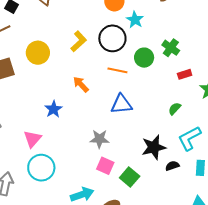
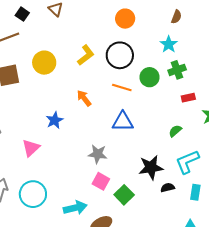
cyan star: (135, 20) -> (169, 44), moved
green cross: (171, 48) -> (177, 70), turned 30
cyan circle: (41, 168) -> (33, 194), moved

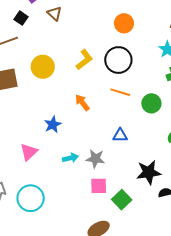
green circle: (149, 77) -> (151, 103), moved
blue triangle: (123, 122) -> (120, 135), moved, size x0.7
pink square: (101, 181) -> (99, 186), turned -30
cyan arrow: (75, 208) -> (70, 158), moved, size x0.7

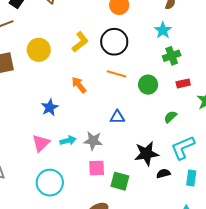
pink triangle: (29, 152) -> (41, 143), moved
cyan circle: (31, 198) -> (50, 183), moved
green square: (122, 200) -> (120, 181), turned -30

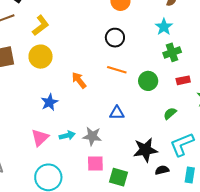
yellow L-shape: (80, 42) -> (41, 25), moved
black circle: (114, 42) -> (115, 38), size x0.7
yellow circle: (39, 50) -> (41, 57), moved

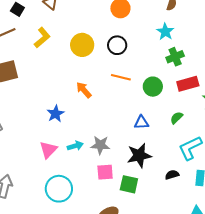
yellow circle: (41, 57) -> (82, 45), moved
red rectangle: (183, 80) -> (188, 84), size x1.5
blue triangle: (117, 113) -> (141, 122), moved
black star: (145, 150) -> (139, 155), moved

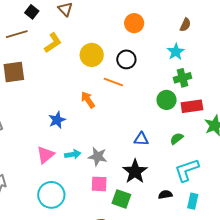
orange line: (121, 77) -> (113, 82), moved
green circle: (153, 87) -> (167, 100), moved
black star: (139, 155) -> (135, 171), turned -30

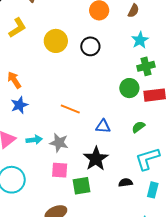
brown semicircle: (185, 25) -> (134, 11), moved
orange line: (113, 82) -> (70, 109), moved
orange arrow: (88, 100) -> (14, 80), moved
green square: (121, 199) -> (81, 186), turned -30

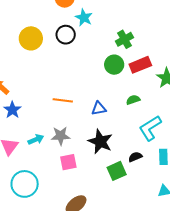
cyan star: (140, 40) -> (84, 18), moved
green semicircle: (138, 127) -> (133, 100), turned 32
green square: (81, 186) -> (117, 171), moved

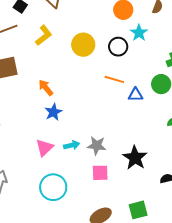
orange line: (63, 100) -> (114, 79), moved
blue triangle: (99, 109) -> (136, 95), moved
green square: (117, 171) -> (138, 210), moved

